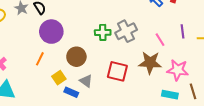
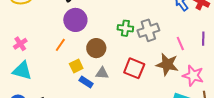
gray triangle: (86, 81) -> (102, 73), turned -40

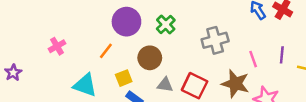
green cross: (125, 28) -> (166, 24), moved, turned 35
cyan triangle: (22, 71) -> (85, 85), moved
gray triangle: (102, 73) -> (165, 85), moved

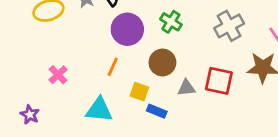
purple star: (13, 73) -> (30, 115), moved
yellow square: (124, 78) -> (139, 92), turned -35

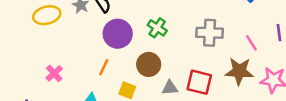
gray cross: (229, 26) -> (210, 33), turned 30

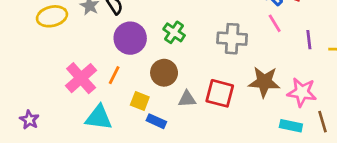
pink line: (251, 43) -> (275, 23), moved
pink cross: (54, 73) -> (81, 78), moved, size x1.6

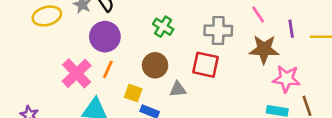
purple circle: (130, 38) -> (105, 37), moved
brown star: (264, 82) -> (264, 49), moved
red square: (220, 93) -> (205, 65), moved

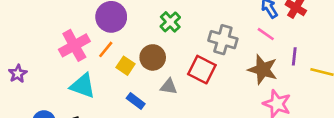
pink line: (258, 14) -> (266, 34), turned -36
yellow square: (133, 93) -> (126, 66), moved

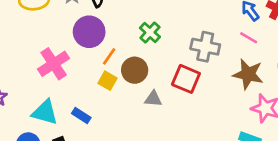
orange line: (106, 49) -> (109, 56), moved
cyan triangle: (83, 86) -> (45, 112), moved
blue rectangle: (136, 101) -> (81, 115), moved

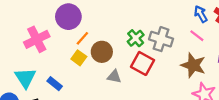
green cross: (150, 32) -> (136, 38), moved
cyan triangle: (45, 112) -> (25, 78), turned 35

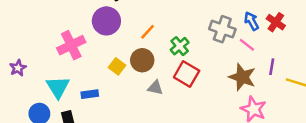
orange line: (82, 38) -> (148, 32), moved
gray cross: (161, 39) -> (222, 29), moved
blue rectangle: (55, 84) -> (90, 94), turned -48

